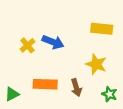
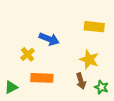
yellow cross: (27, 45) -> (28, 54), moved
brown arrow: (76, 87) -> (81, 81), moved

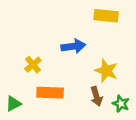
yellow rectangle: (94, 27) -> (106, 16), moved
blue arrow: (49, 39) -> (73, 46), moved, turned -30

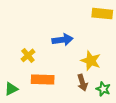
yellow rectangle: (106, 16) -> (102, 14), moved

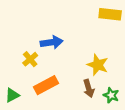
blue arrow: (62, 40) -> (52, 42), moved
orange rectangle: (43, 80) -> (46, 85), turned -30

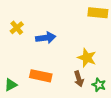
yellow cross: (30, 59) -> (17, 28), moved
orange rectangle: (46, 85) -> (41, 76), turned 40

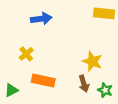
yellow cross: (17, 28) -> (26, 54), moved
blue arrow: (46, 38) -> (41, 19), moved

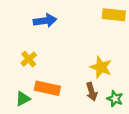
green triangle: (11, 90) -> (23, 99), moved

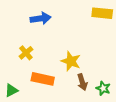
yellow star: (101, 67) -> (71, 61), moved
green triangle: (23, 99) -> (11, 90), moved

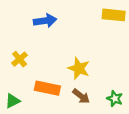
yellow cross: (26, 53) -> (20, 59), moved
brown arrow: (82, 82) -> (81, 96), moved, turned -35

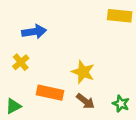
blue arrow: (45, 21) -> (34, 32), moved

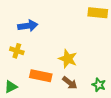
yellow cross: (21, 62) -> (17, 51), turned -32

